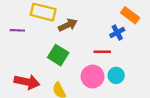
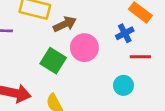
red line: (102, 52) -> (140, 57), moved
pink circle: (93, 76) -> (84, 48), moved

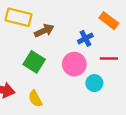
blue cross: (125, 33) -> (85, 38), moved
pink circle: (84, 48) -> (74, 64), moved

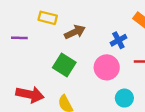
yellow rectangle: (19, 17) -> (48, 18), size x0.7
cyan circle: (94, 83) -> (124, 98), moved

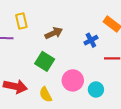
yellow rectangle: (48, 18) -> (21, 21), moved, turned 63
pink circle: (107, 67) -> (73, 80), moved

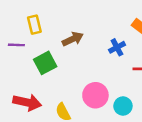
green square: (45, 61) -> (45, 63), moved, turned 30

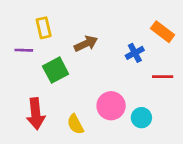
red arrow: (27, 102) -> (36, 114), turned 72

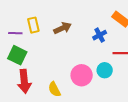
yellow rectangle: (44, 28) -> (33, 25), moved
green square: (56, 70) -> (17, 55), moved, turned -36
cyan circle: (141, 118) -> (105, 70), moved

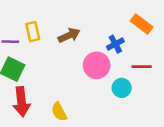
pink circle: (82, 75) -> (97, 65), moved

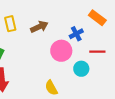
yellow semicircle: (59, 112) -> (51, 88), moved

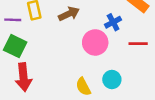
cyan circle: (81, 69) -> (112, 80), moved

